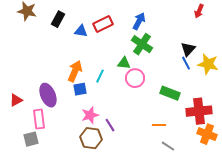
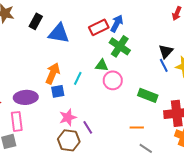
red rectangle: (103, 24) -> (99, 27), moved
blue triangle: (81, 31) -> (59, 33), size x1.6
purple ellipse: (48, 95) -> (26, 97), turned -70

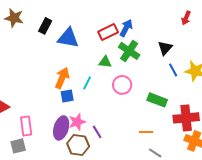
black triangle: (166, 51) -> (165, 48), moved
green triangle: (102, 65) -> (105, 62), moved
purple ellipse: (26, 97) -> (61, 128), moved, turned -70

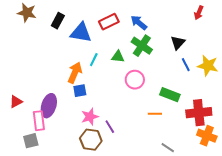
blue arrow: (126, 28) -> (139, 23), turned -78
red rectangle: (108, 32) -> (109, 22), moved
cyan line: (87, 83) -> (94, 60), moved
purple ellipse: (61, 128) -> (49, 106), moved
orange line: (146, 132) -> (155, 114), moved

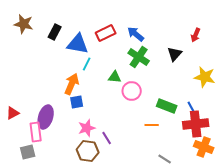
red arrow: (199, 13) -> (196, 35), moved
green triangle: (118, 57) -> (115, 77), moved
cyan line: (94, 60) -> (87, 64), moved
blue line: (186, 65) -> (192, 108), moved

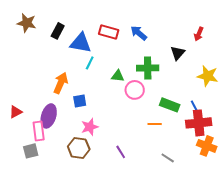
red rectangle: (106, 33) -> (109, 32), turned 42
green cross: (139, 57) -> (148, 68), moved, turned -35
orange arrow: (72, 84) -> (61, 83), moved
purple line: (107, 138) -> (121, 152), moved
brown hexagon: (88, 151) -> (79, 148), moved

